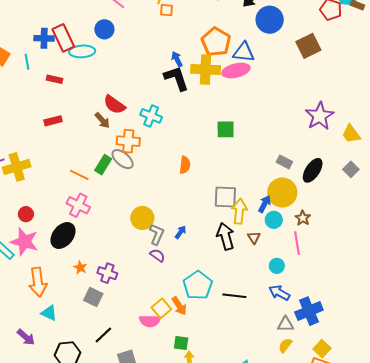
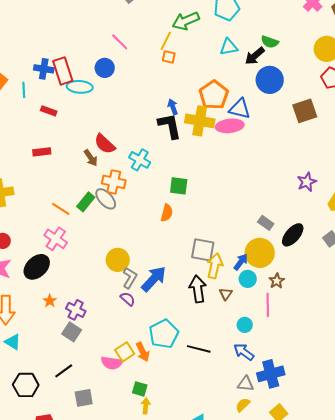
purple star: (320, 116) -> (307, 182), size x0.7
green square: (226, 129) -> (179, 186), moved
blue arrow: (181, 232) -> (154, 279), size x2.0
gray square: (93, 297) -> (72, 332), moved

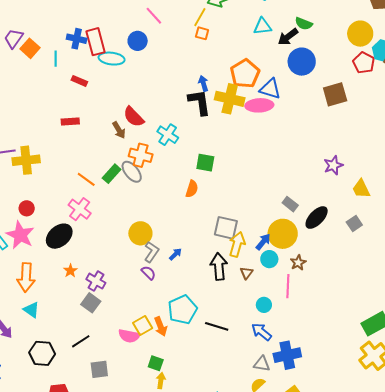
blue arrow: (154, 279) -> (175, 254), size x0.5

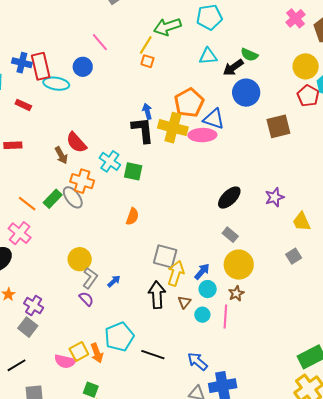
green square: (205, 163) -> (133, 171), moved
black ellipse: (317, 218) -> (229, 198), moved
yellow circle: (283, 234) -> (239, 265), moved
cyan circle: (264, 305) -> (202, 315), moved

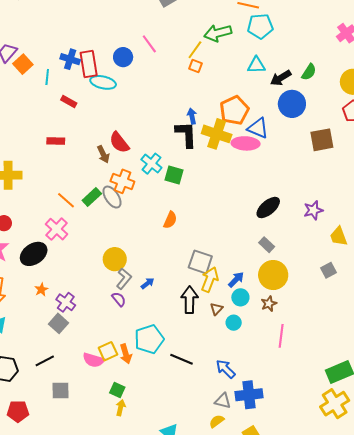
green semicircle: (249, 55) -> (309, 72), moved, turned -84
blue circle: (83, 67) -> (123, 57), moved
pink line: (225, 317) -> (281, 336), moved

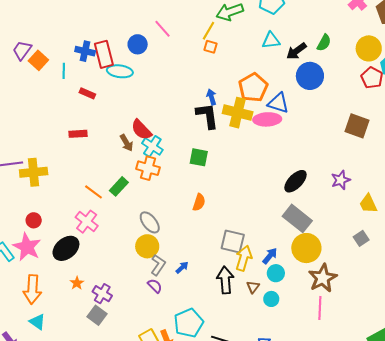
brown square: (322, 140) -> (357, 126), moved, turned 35
cyan cross: (151, 164) -> (152, 146), moved
gray ellipse: (112, 197) -> (150, 222), moved
gray rectangle: (267, 245) -> (297, 218), size x1.8
brown star: (269, 304) -> (323, 278), moved, size x1.8

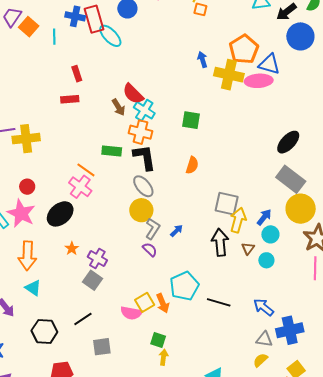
cyan ellipse: (120, 71) -> (110, 36), turned 40
red rectangle: (87, 93) -> (77, 74), moved, turned 49
black L-shape: (207, 116) -> (144, 157), moved
green rectangle: (119, 186) -> (112, 151), turned 54
orange line: (93, 192) -> (86, 170), moved

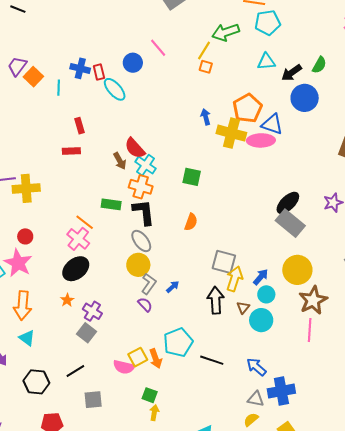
red rectangle: (94, 19) -> (99, 72), size x0.6
gray rectangle: (291, 179) -> (290, 223), moved
black ellipse: (60, 214) -> (76, 269), moved
cyan circle: (266, 260) -> (261, 320), size x1.5

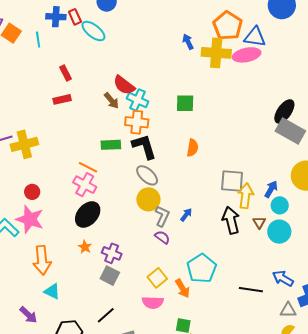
yellow square: (138, 357) -> (157, 278), moved
black line: (212, 360) -> (251, 290), moved

